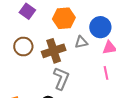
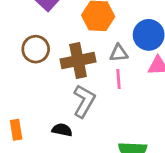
pink line: (106, 73) -> (119, 79), moved

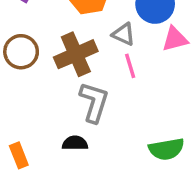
gray triangle: (119, 53) -> (123, 34), turned 42

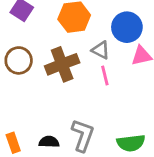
gray L-shape: (94, 102) -> (83, 135), moved
black semicircle: (75, 143) -> (49, 142), moved

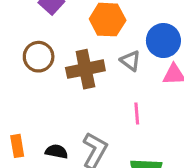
pink line: (105, 75) -> (137, 114), moved

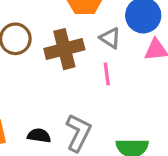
pink line: (137, 114) -> (107, 74), moved

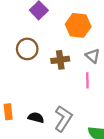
brown cross: (64, 49) -> (60, 60), size x0.7

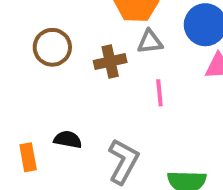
gray triangle: (93, 56) -> (150, 42), moved, turned -42
black semicircle: (36, 118) -> (68, 140), moved

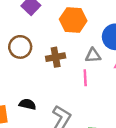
gray triangle: (150, 42) -> (93, 55), moved

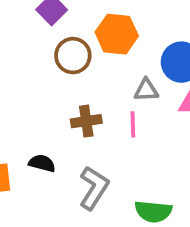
brown circle: (20, 47) -> (73, 56), moved
brown cross: (56, 57) -> (86, 121), moved

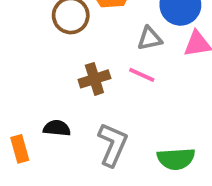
pink line: (133, 124) -> (142, 75), turned -55

